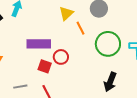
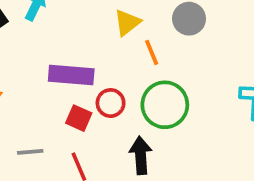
green circle: (108, 44) -> (165, 105), moved
black arrow: (110, 82) -> (141, 155), moved, turned 150

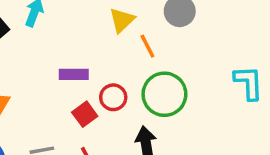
purple rectangle: (71, 75) -> (74, 74), size x0.7
red square: (79, 118) -> (85, 114), turned 35

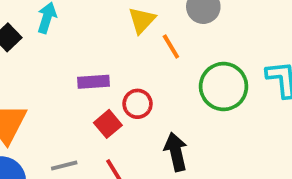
green circle: (164, 94) -> (224, 87), moved

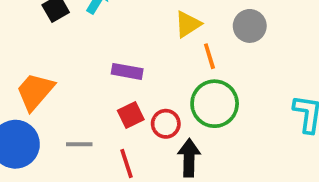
green circle: (224, 87) -> (215, 104), moved
red circle: (138, 104) -> (166, 124), moved

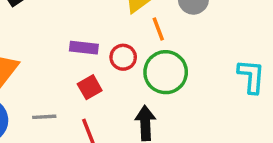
red circle: (166, 124) -> (123, 57), moved

